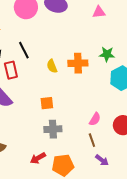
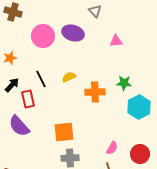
yellow semicircle: (52, 66) -> (69, 77), moved, turned 88
orange square: (47, 103) -> (64, 132), size x1.5

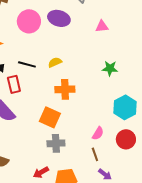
black line: (41, 79) -> (27, 64), turned -48
orange cross: (95, 92) -> (65, 89), moved
cyan hexagon: (139, 107) -> (125, 107), moved
orange square: (64, 132) -> (50, 117), turned 30

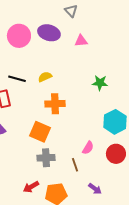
pink triangle: (102, 26) -> (81, 41), moved
brown line: (95, 154) -> (75, 165), moved

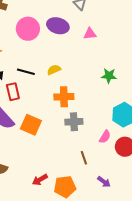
orange square: (40, 132) -> (31, 125), moved
pink semicircle: (88, 148) -> (105, 137), moved
gray cross: (46, 158) -> (74, 122), moved

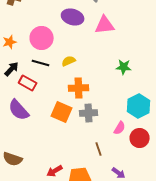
pink circle: (28, 29) -> (42, 38), moved
pink triangle: (90, 34) -> (105, 25), size x1.5
red rectangle: (13, 92) -> (28, 83), turned -48
orange square: (31, 125) -> (62, 112), moved

